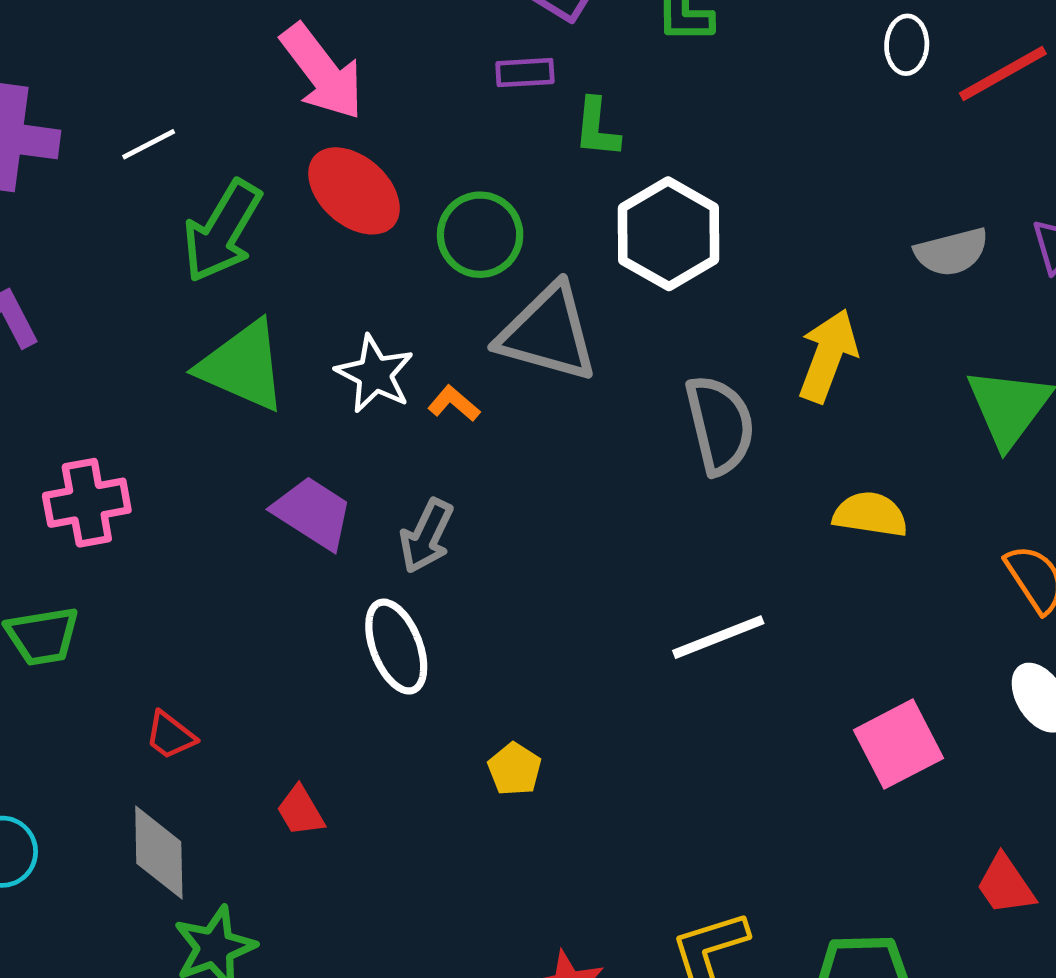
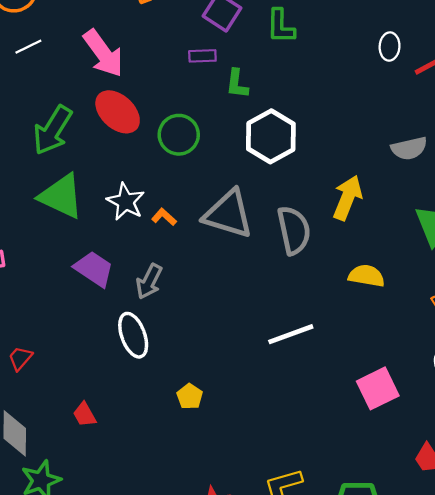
white line: (149, 144) -> (28, 47), moved
gray triangle: (548, 333) -> (228, 214), moved
red trapezoid: (170, 735) -> (20, 358), moved, turned 92

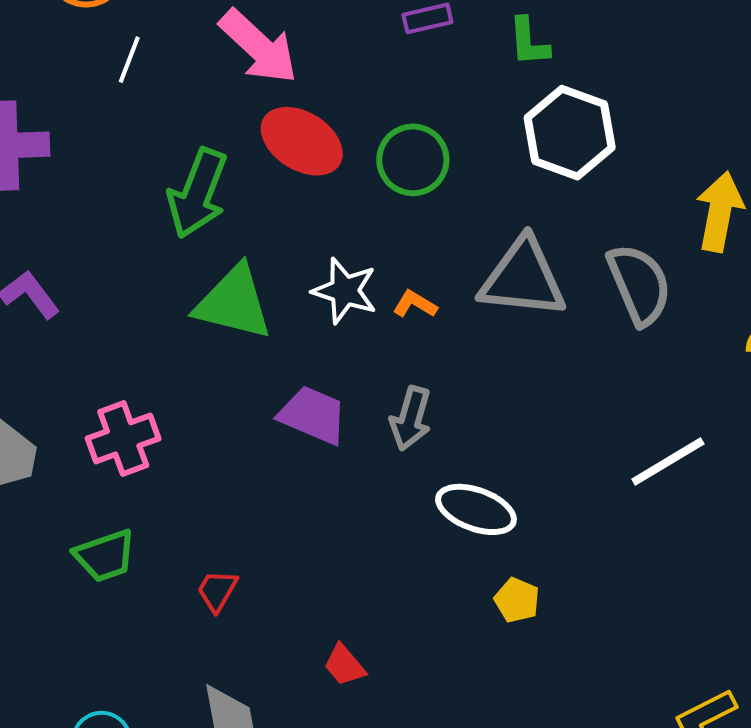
white line: (28, 47) -> (129, 60), turned -32
green L-shape: (237, 84) -> (529, 42), moved
white ellipse: (133, 335) -> (476, 509), moved, turned -39

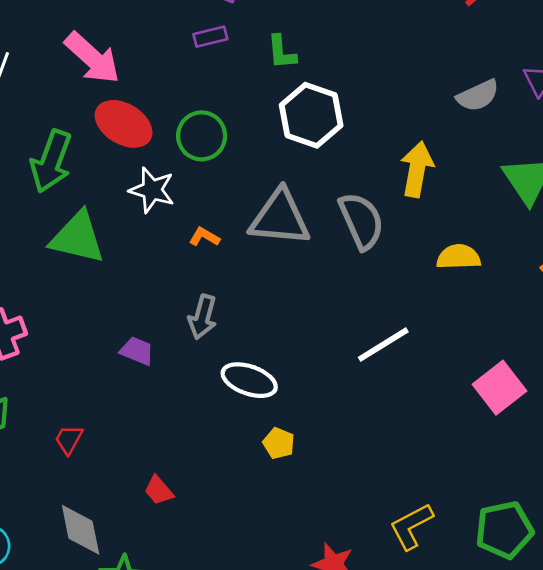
white star: (345, 291) -> (152, 190), moved
purple trapezoid: (313, 415) -> (137, 351), moved, size x0.7

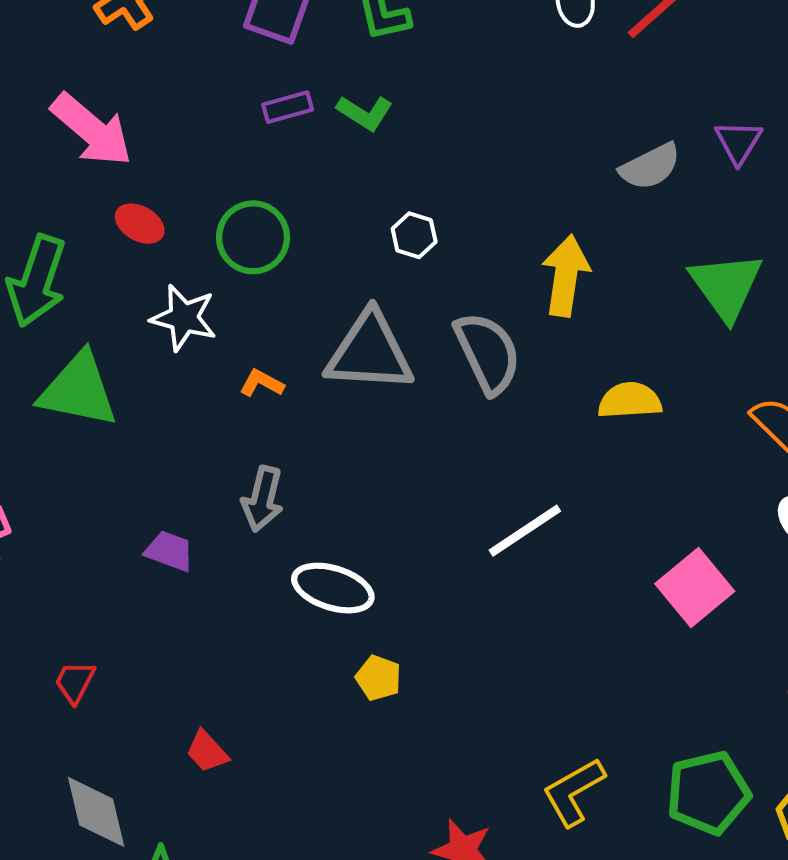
purple rectangle: (210, 37) -> (288, 107), moved
green L-shape: (282, 52) -> (365, 113), turned -51
white hexagon: (311, 115) -> (414, 235), moved, size x0.5
red ellipse: (124, 124) -> (140, 224), size x0.6

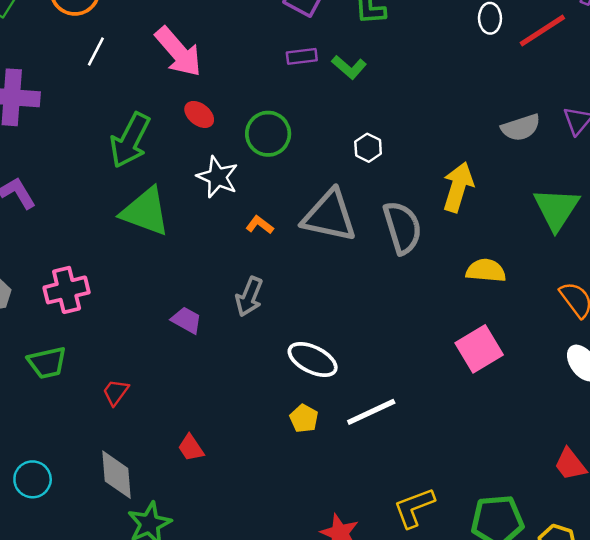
white line: (525, 531) -> (371, 412), moved
white ellipse: (333, 588) -> (313, 360), moved
pink square: (695, 588) -> (479, 349), moved

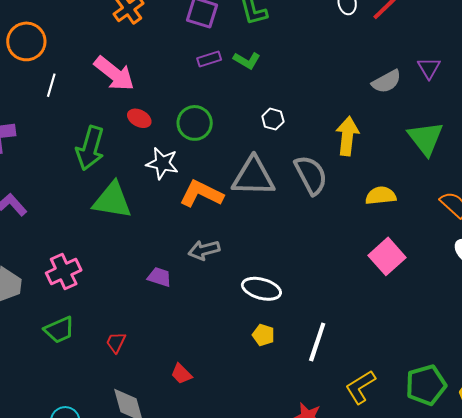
orange L-shape: (260, 225) -> (201, 194), size x2.0
gray arrow: (249, 297) -> (204, 250), turned 64
white line: (371, 412) -> (317, 342), moved, turned -36

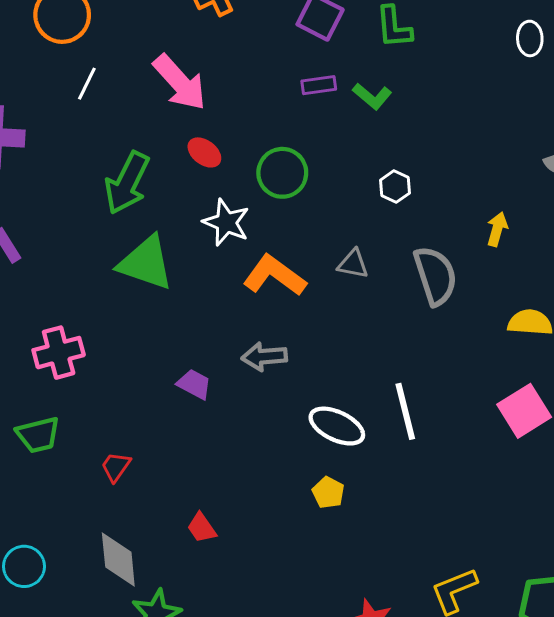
yellow arrow: (347, 136) -> (497, 229), size x0.6
gray triangle: (253, 177) -> (353, 264), size x0.5
white line: (317, 342) -> (405, 411), moved, turned -42

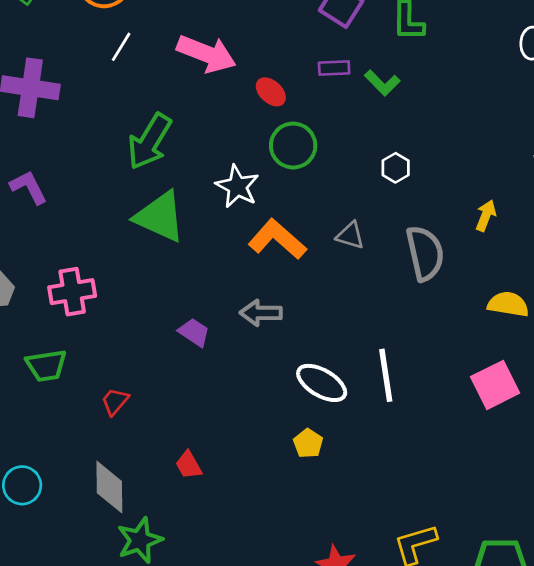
pink arrow: (180, 82) -> (206, 54), turned -32
red ellipse: (204, 152) -> (271, 92), moved

